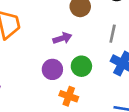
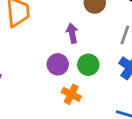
purple arrow: (62, 38) -> (72, 33), turned -90

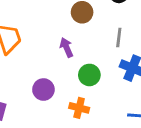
purple circle: (58, 64) -> (43, 90), moved

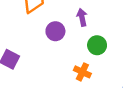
purple circle: (43, 90) -> (55, 31), moved

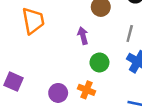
purple circle: (55, 31) -> (58, 93), moved

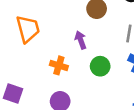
orange cross: (86, 90) -> (59, 65), moved

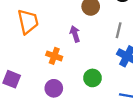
green circle: (100, 66) -> (92, 78), moved

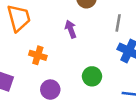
orange cross: (54, 56) -> (38, 55), moved

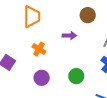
purple arrow: (71, 29) -> (69, 36), turned 96

